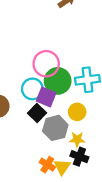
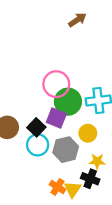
cyan circle: (32, 89) -> (38, 145), moved
black square: (37, 113) -> (36, 127), moved
yellow star: (77, 139) -> (97, 161), moved

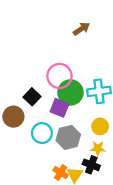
brown arrow: (77, 20) -> (81, 29), moved
black square: (36, 127) -> (32, 97), moved
yellow circle: (88, 133) -> (100, 126), moved

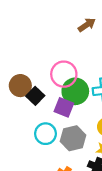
brown circle: (13, 117) -> (20, 86), moved

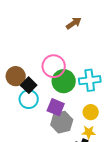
purple square: (64, 107) -> (56, 107), moved
cyan circle: (46, 134) -> (29, 99), moved

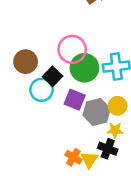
black square: (29, 85) -> (53, 76), moved
gray hexagon: (62, 122) -> (97, 112), moved

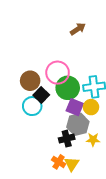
brown circle: (26, 62) -> (30, 81), moved
purple square: (75, 100) -> (75, 107), moved
yellow circle: (118, 106) -> (91, 107), moved
black cross: (108, 149) -> (67, 139), moved, turned -35

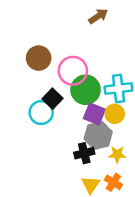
brown circle: (30, 81) -> (39, 58), moved
orange cross: (59, 162) -> (113, 182), moved

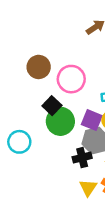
green circle: (86, 90) -> (60, 121), moved
cyan circle: (41, 113) -> (19, 142), moved

